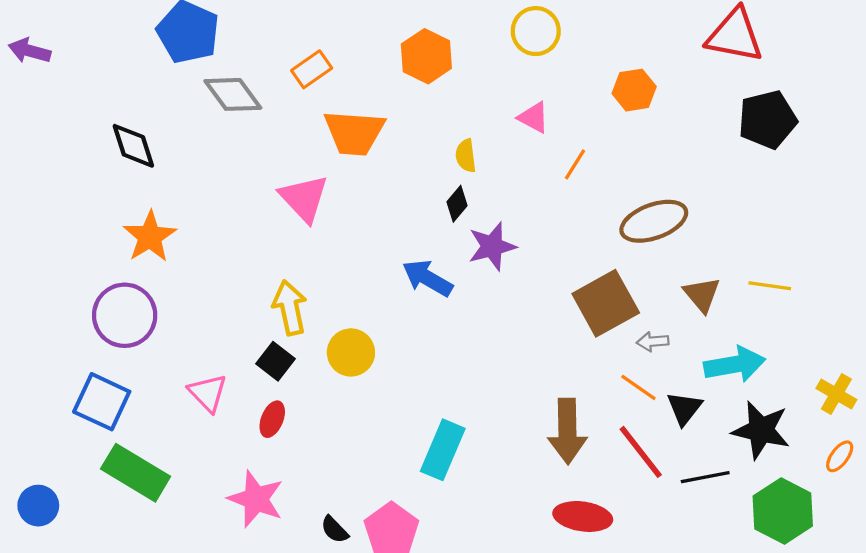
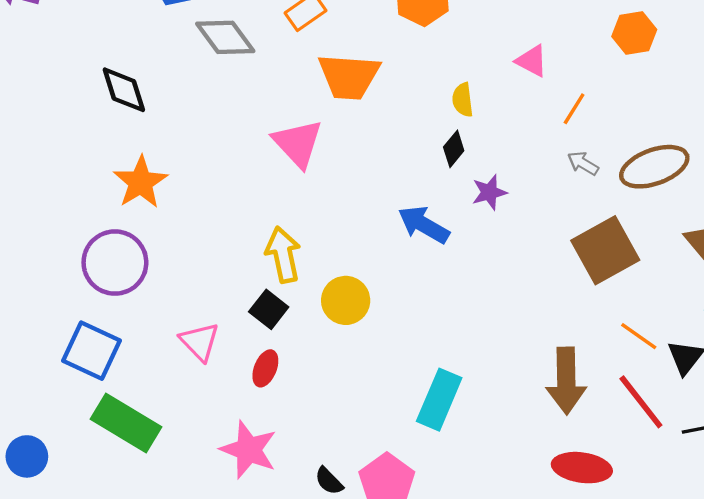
purple star: (492, 246) -> (489, 192), size x0.7
gray arrow: (653, 342) -> (583, 163), moved, turned 36

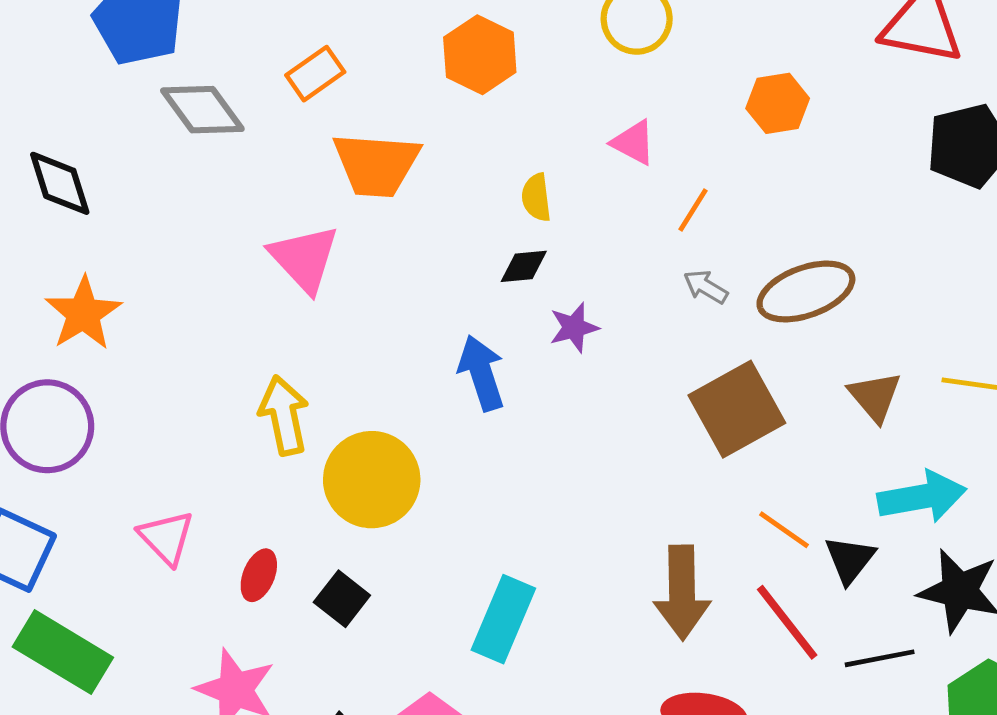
black diamond: (454, 149) -> (524, 266), turned 45
blue arrow: (424, 225) -> (481, 373), turned 42
yellow circle: (346, 300) -> (372, 480), size x1.4
black square: (269, 309) -> (342, 599), moved

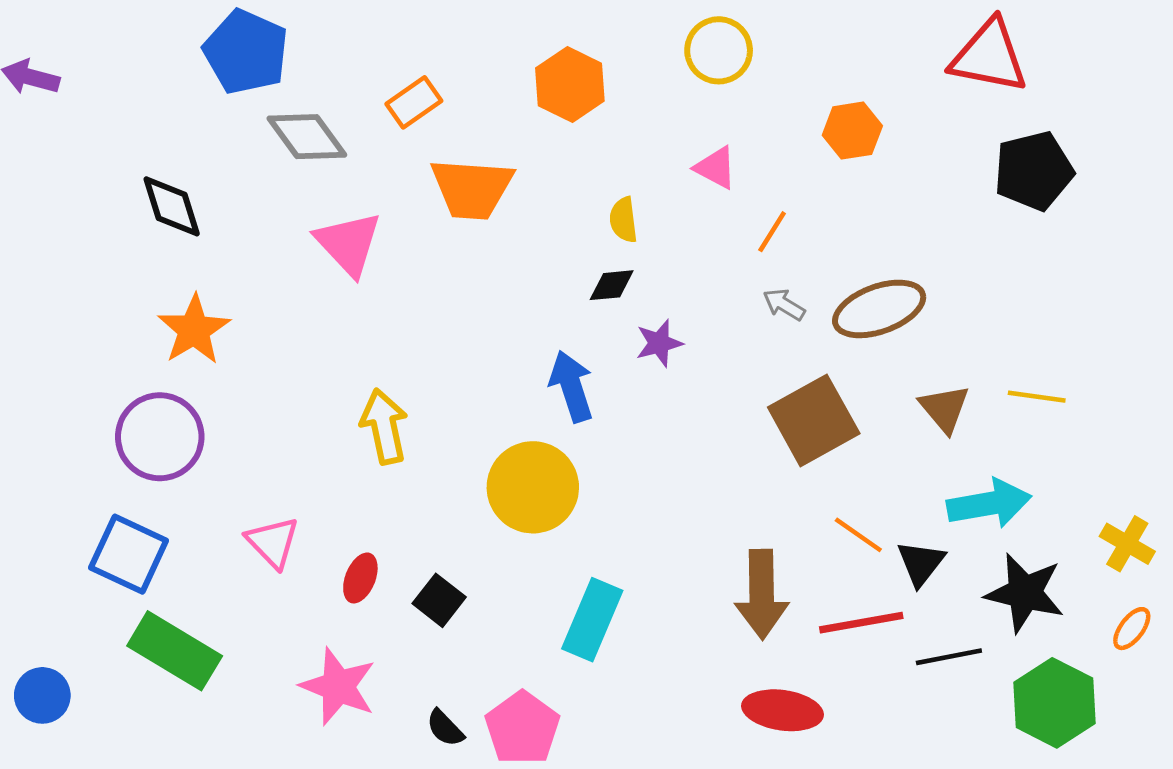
pink triangle: (304, 259) -> (348, 244), moved
yellow circle: (372, 480) -> (533, 487), moved
red line: (787, 622) -> (861, 623), turned -62

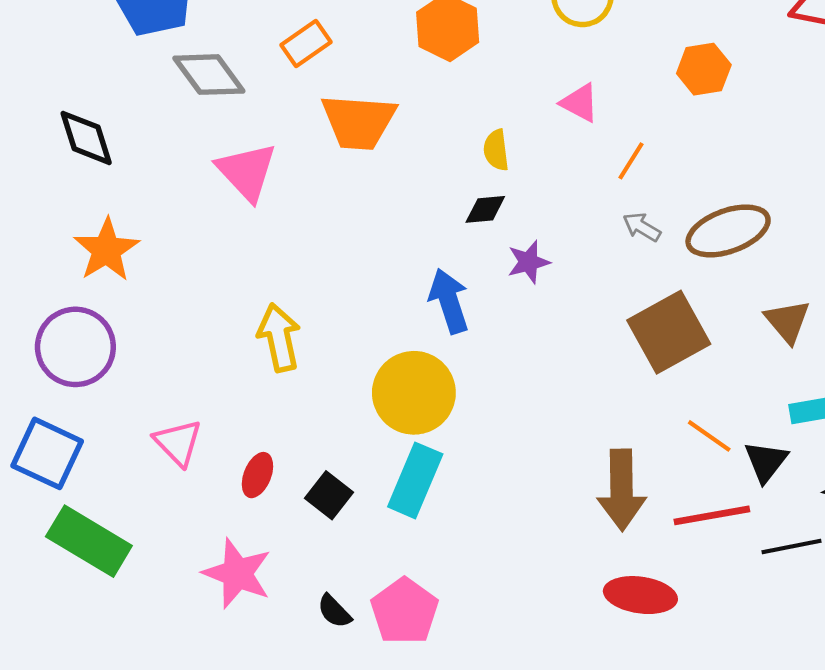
cyan rectangle: (592, 620) -> (415, 480), moved

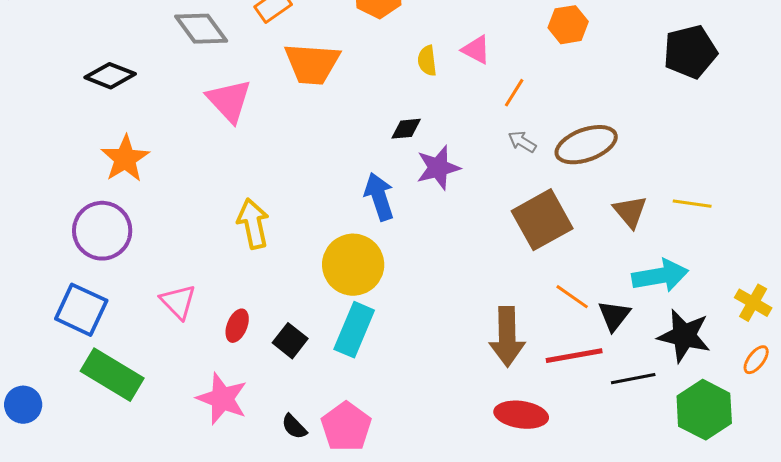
black diamond: (86, 138) -> (110, 76), turned -51
yellow semicircle: (496, 150) -> (427, 61), moved
purple star: (529, 262) -> (438, 168), size x1.4

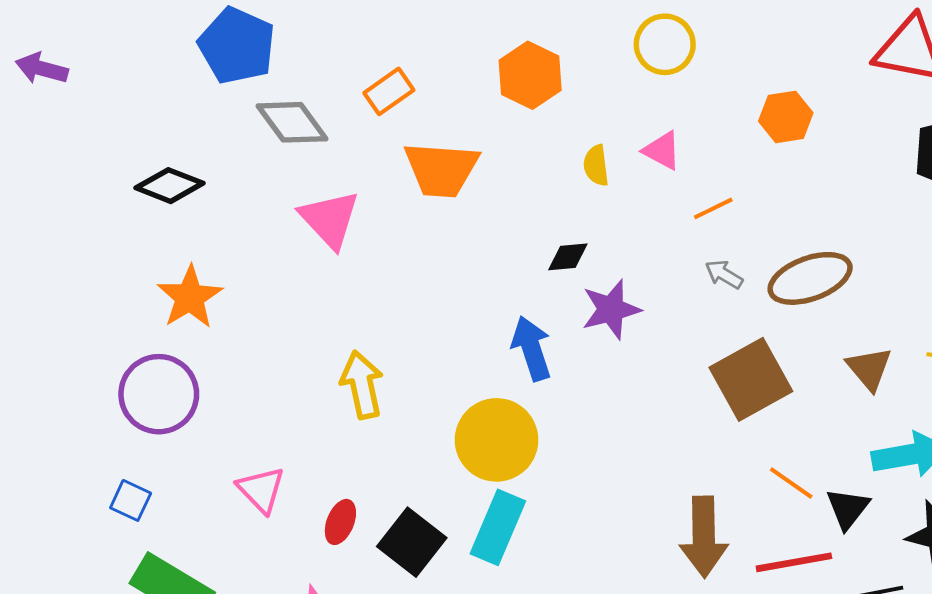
orange line: (514, 93) -> (713, 208), turned 32
blue square: (81, 310) -> (131, 500), size x0.6
black square: (290, 341) -> (412, 542), size x1.4

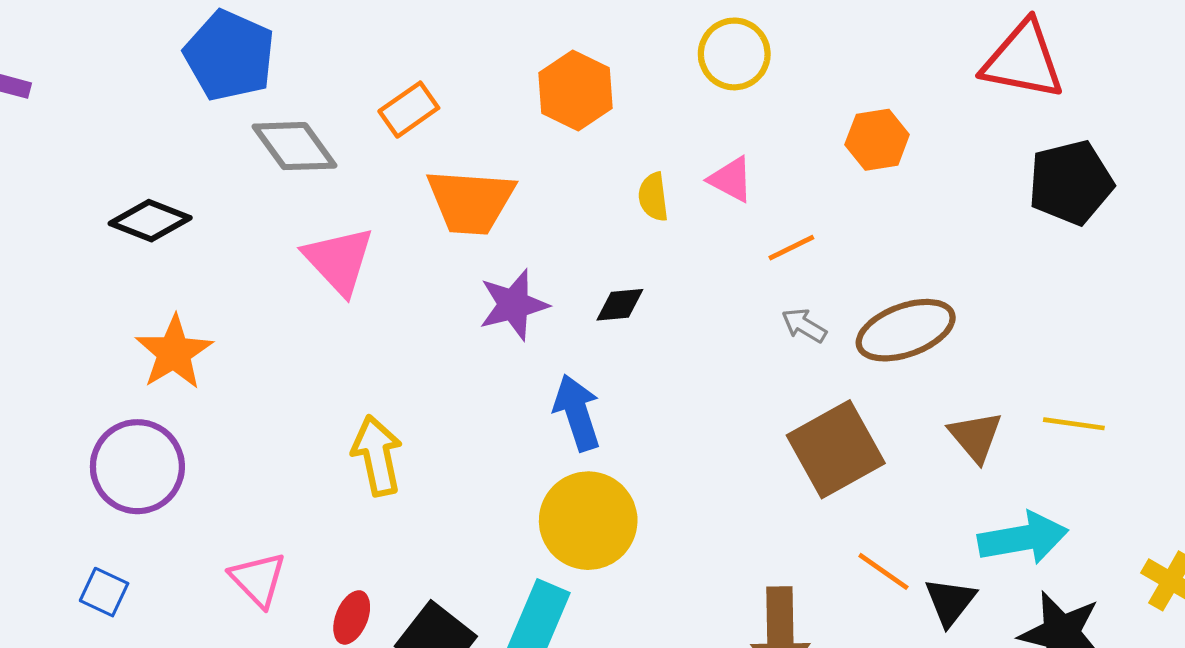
purple star: (611, 309) -> (514, 305), moved
yellow circle: (497, 440) -> (588, 521), moved

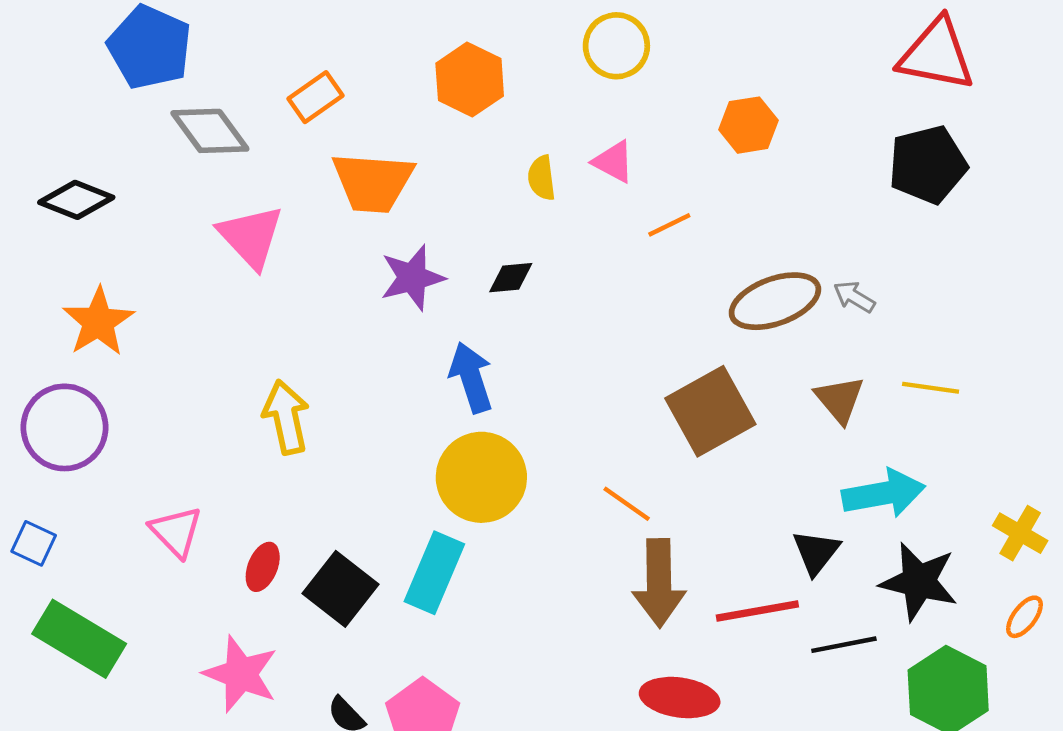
red triangle: (1023, 60) -> (936, 55), moved
gray arrow: (804, 325) -> (854, 297), moved
orange line: (883, 571) -> (627, 504), moved

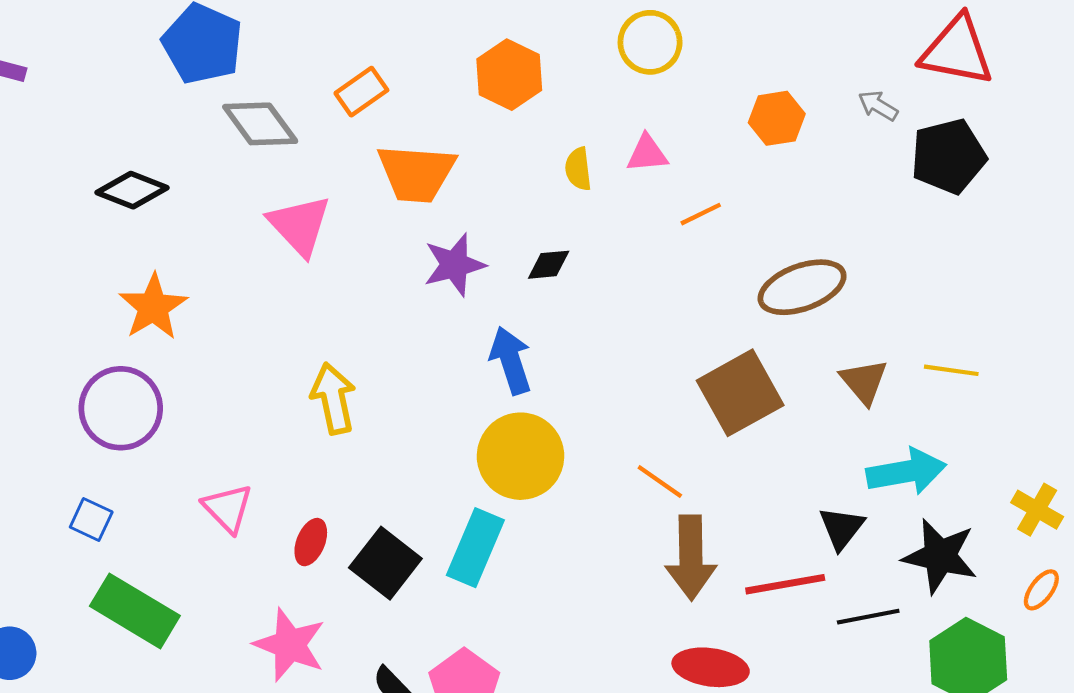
pink triangle: (613, 162) -> (647, 154), turned -33
gray arrow: (854, 297) -> (878, 106), moved

